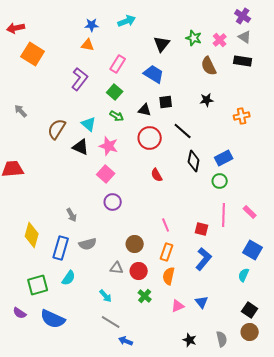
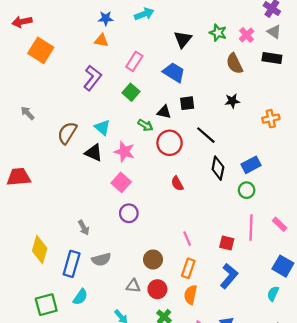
green arrow: (117, 116) -> (145, 125), moved

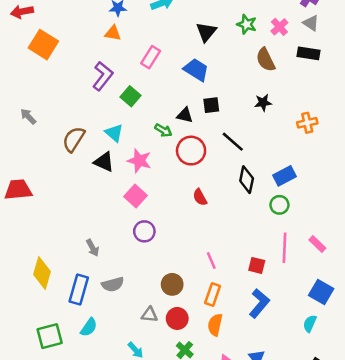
green square: (131, 92) -> (130, 96), moved

